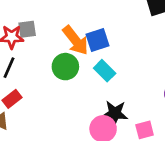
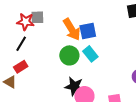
green circle: (65, 67) -> (69, 55), moved
black star: (115, 113) -> (74, 86), moved

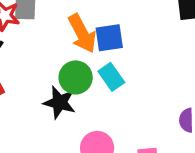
black star: (74, 86) -> (59, 102), moved

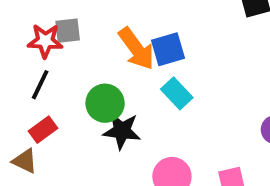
green circle: (76, 77) -> (105, 103), moved

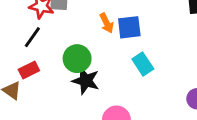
orange arrow: (136, 49) -> (107, 23), size x0.6
cyan rectangle: (177, 93) -> (143, 64), moved

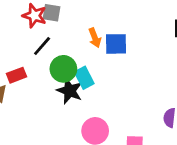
black line: (32, 37) -> (42, 46), moved
cyan rectangle: (143, 64) -> (84, 78), moved

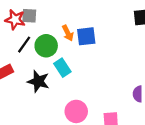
green circle: (63, 69) -> (46, 46), moved
black star: (70, 91) -> (38, 81), moved

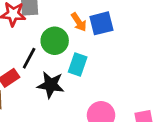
black line: (24, 45) -> (29, 58), moved
cyan rectangle: (62, 68) -> (78, 65), turned 60

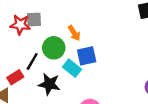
blue square: (101, 23) -> (87, 56), moved
cyan rectangle: (78, 65) -> (72, 68), turned -72

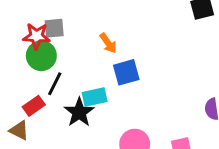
green circle: (54, 48) -> (41, 56), moved
cyan rectangle: (72, 68) -> (95, 97), moved, turned -48
black star: (49, 84) -> (79, 112), turned 30

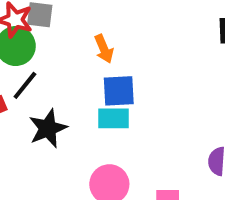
cyan rectangle: (95, 97) -> (113, 118), moved

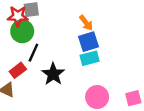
orange arrow: (104, 49) -> (86, 23), moved

